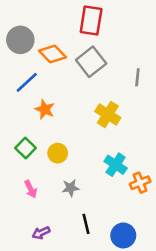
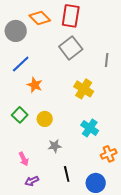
orange diamond: (53, 54) -> (40, 18), moved
orange cross: (140, 183) -> (109, 154), moved
pink arrow: (31, 189) -> (24, 159), moved

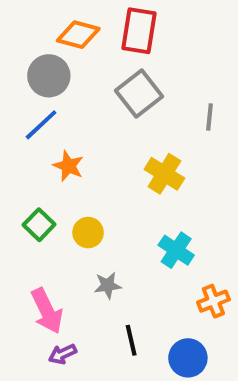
orange diamond: (40, 18) -> (78, 35), turned -30
gray circle: (16, 31) -> (49, 76), moved
pink arrow: (24, 159) -> (47, 311), size x1.6

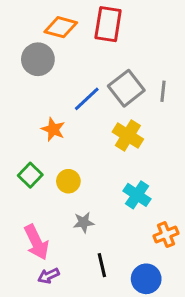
gray square: (139, 93) -> (126, 88), moved
blue line: (41, 125) -> (87, 99), moved

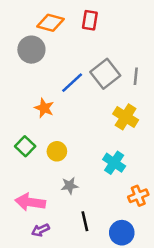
red rectangle: (108, 24) -> (90, 20), size x0.7
yellow cross: (128, 135) -> (126, 117), moved
pink arrow: (36, 242) -> (30, 202), turned 124

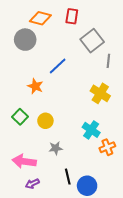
gray square: (105, 74) -> (92, 41), moved
orange cross: (138, 196) -> (107, 147), moved
blue circle: (122, 233) -> (87, 186), moved

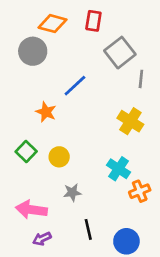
blue circle: (87, 186) -> (126, 241), moved

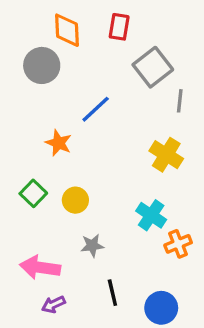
orange diamond: (53, 24) -> (67, 30), turned 72

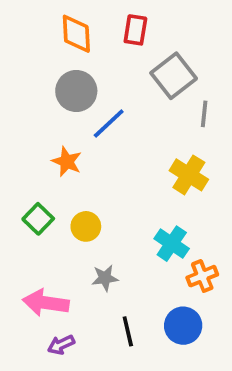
gray circle: (42, 65) -> (76, 91), moved
blue circle: (161, 308) -> (183, 326), moved

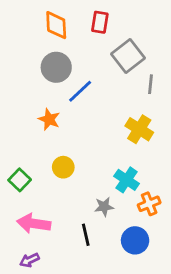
green square: (38, 219) -> (20, 180), moved
gray star: (105, 278) -> (104, 207), moved
black line: (128, 331) -> (86, 235), moved
purple arrow: (61, 345) -> (29, 260), moved

